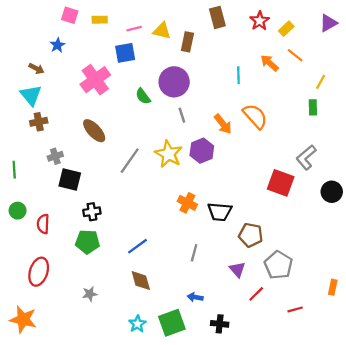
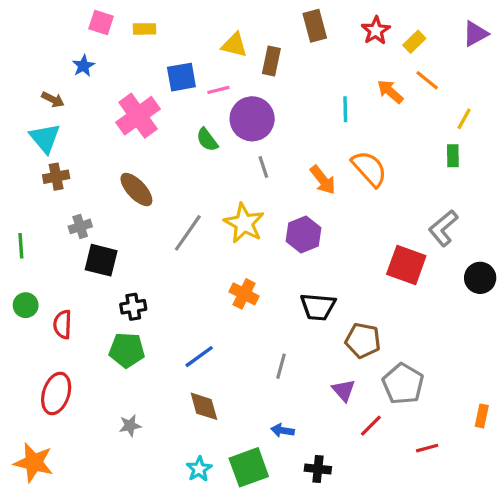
pink line: (134, 29) -> (218, 90), moved
purple hexagon: (202, 151) -> (303, 234), moved
orange cross: (187, 203) -> (244, 294), moved

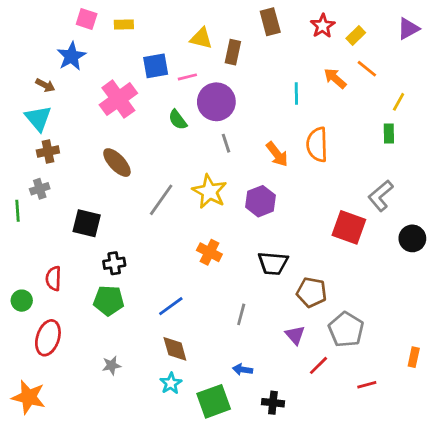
blue star: (83, 66) -> (71, 56), size x1.5
orange semicircle: (369, 169) -> (317, 145), turned -140
gray cross: (80, 226) -> (40, 189), moved
green circle: (26, 305) -> (22, 301), moved
cyan star: (199, 469) -> (171, 383), moved

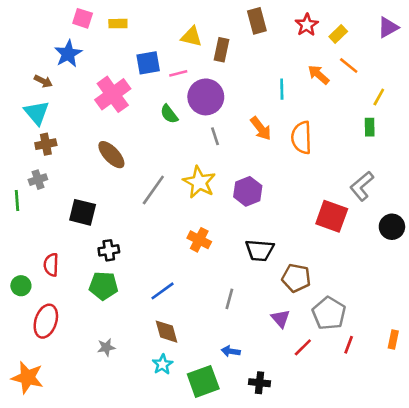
orange arrow: (277, 154) -> (261, 128), moved
red line: (367, 385) -> (349, 345), moved, turned -54

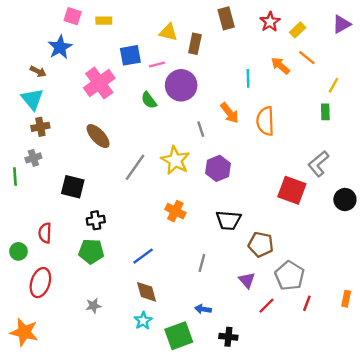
gray line: (215, 136) -> (201, 129), moved

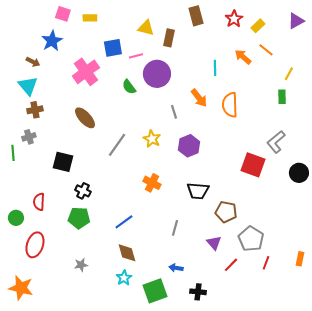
yellow star: (175, 160) -> (152, 139), size x0.7
black cross: (96, 220) -> (83, 191), turned 35

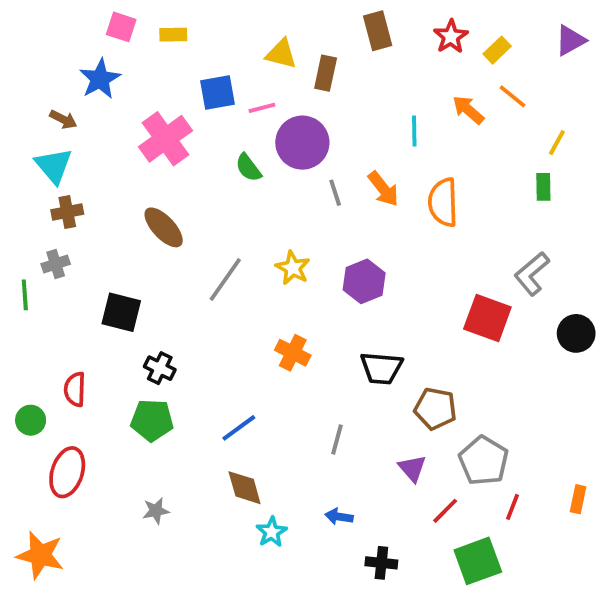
gray line: (174, 112) -> (335, 193), moved
cyan star: (124, 278) -> (272, 532), moved
green square: (155, 291) -> (478, 561), moved

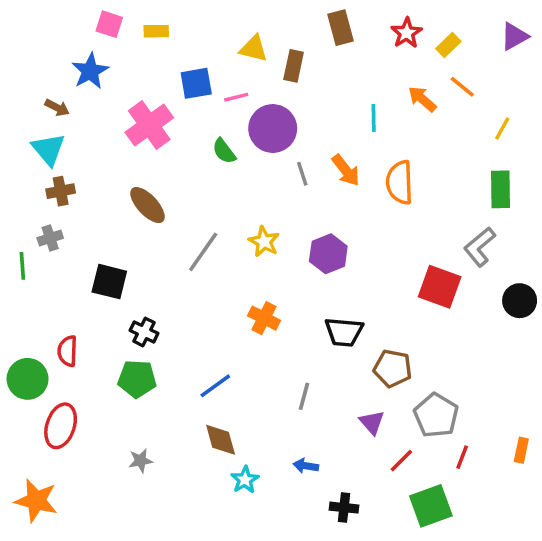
green rectangle: (543, 187) -> (500, 189), moved, size x1.5
green circle: (31, 420) -> (28, 379), size x1.5

